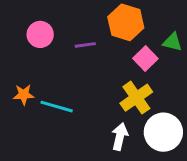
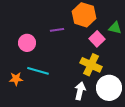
pink circle: (40, 34) -> (27, 43), moved
orange star: (24, 95) -> (16, 79), moved
yellow cross: (136, 98) -> (91, 65), turned -30

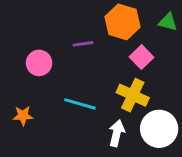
green triangle: (115, 28) -> (168, 22), moved
cyan line: (38, 71) -> (80, 104), moved

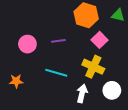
purple line: (83, 44) -> (58, 41), moved
white circle: (159, 129) -> (112, 90), size x0.7

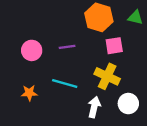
pink square: (99, 40) -> (114, 46), turned 35
orange star: (16, 81) -> (29, 93), moved

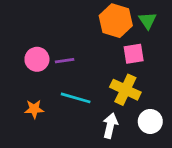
green triangle: (135, 17) -> (147, 21), moved, turned 42
purple line: (67, 47) -> (65, 61), moved

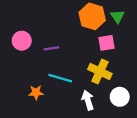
pink circle: (37, 59) -> (22, 41), moved
orange star: (34, 109) -> (36, 92), moved
white arrow: (110, 126) -> (88, 100), turned -30

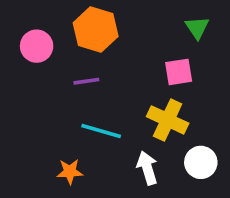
orange hexagon: (92, 16) -> (96, 30), moved
pink circle: (22, 41) -> (37, 46), moved
orange star: (36, 92) -> (70, 172), moved

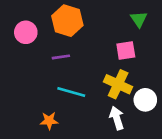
white circle: (201, 162) -> (145, 100), moved
white arrow: (147, 168) -> (117, 118), moved

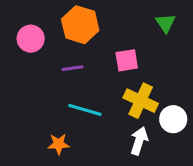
pink square: (126, 50) -> (127, 60), moved
white arrow: (117, 118) -> (139, 141), turned 35

